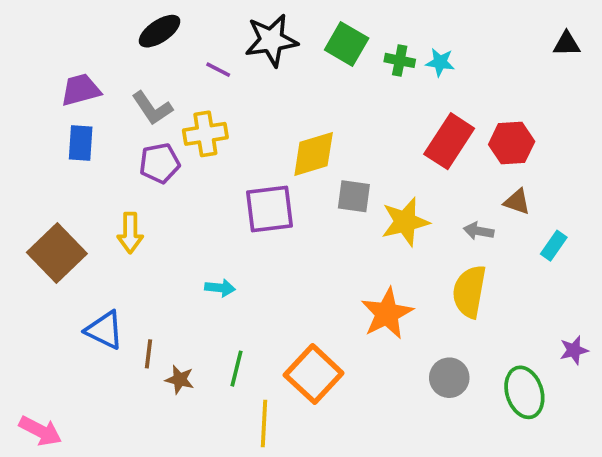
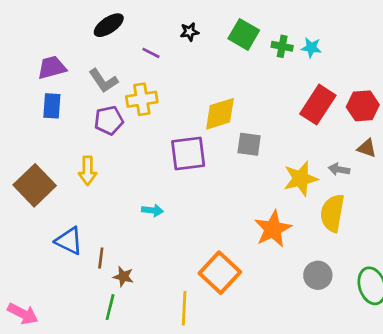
black star: (271, 40) -> (189, 32), size x0.5
yellow star: (405, 222) -> (301, 179), moved
green line: (237, 369) -> (110, 307), moved

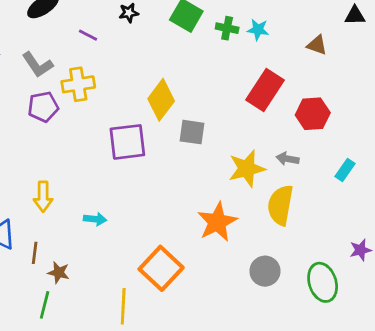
red hexagon: (363, 106) -> (313, 114), moved
yellow diamond: (220, 114) -> (161, 100), turned -36
brown triangle: (367, 148) -> (317, 45), moved
yellow arrow: (88, 171) -> (43, 197), moved
cyan arrow: (152, 210) -> (95, 219), moved

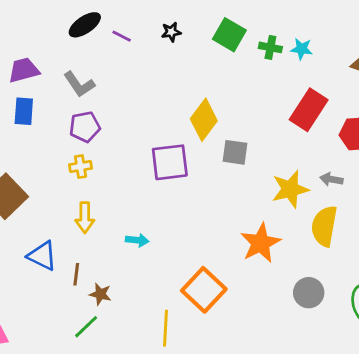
purple line: (88, 35) -> (122, 36), moved
yellow cross: (78, 84) -> (81, 167), moved, size x0.7
green line: (45, 305) -> (86, 327), turned 32

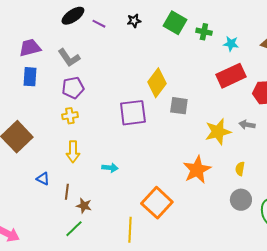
cyan star: (302, 49) -> (231, 44), moved
red rectangle: (309, 110) -> (231, 76), turned 32
yellow semicircle: (324, 226) -> (240, 169), moved, size x0.5
blue triangle: (42, 256) -> (43, 179), size x0.6
gray circle: (309, 293) -> (241, 200), moved

